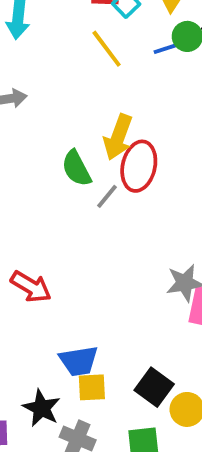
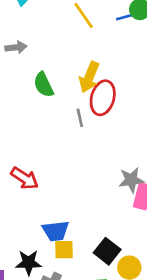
green semicircle: (76, 168) -> (44, 85), moved
gray line: (107, 196) -> (80, 118), turned -54
black star: (41, 408) -> (29, 263), turned -30

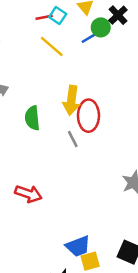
green semicircle: (44, 85) -> (32, 118), turned 35
red arrow: (25, 178) -> (28, 194), moved

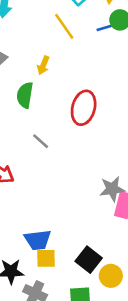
yellow arrow: (71, 100) -> (43, 65), moved, size x0.6
gray line: (73, 139) -> (41, 141), moved, turned -35

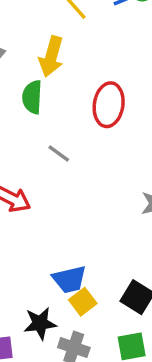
yellow arrow: (43, 65) -> (51, 57), size x1.6
yellow square: (46, 258) -> (83, 302), turned -30

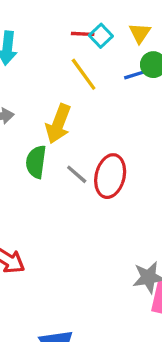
gray line: (59, 154) -> (77, 174), moved

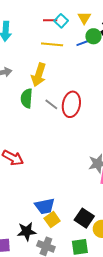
yellow line: (84, 74) -> (52, 44), turned -45

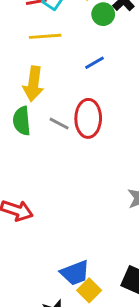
blue line: (83, 43) -> (94, 63), moved

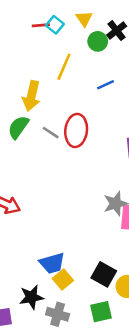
yellow line: (45, 36) -> (64, 67), moved, turned -68
blue line: (94, 63) -> (105, 85), moved
green semicircle: (22, 121) -> (18, 127), turned 35

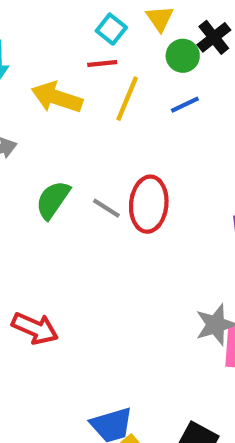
red line: (41, 25) -> (102, 64), moved
blue line: (105, 85) -> (185, 105), moved
yellow arrow: (31, 96) -> (57, 97), moved, turned 96

